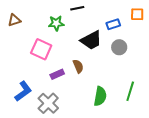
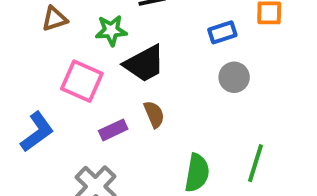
brown triangle: (14, 20) -> (55, 19), moved
black trapezoid: (91, 40) -> (144, 64), moved
blue L-shape: (23, 91) -> (37, 132), moved

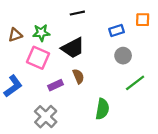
brown triangle: (55, 19) -> (15, 35), moved
green star: (111, 30) -> (41, 33), moved
green line: (256, 163) -> (135, 83), moved, turned 36

